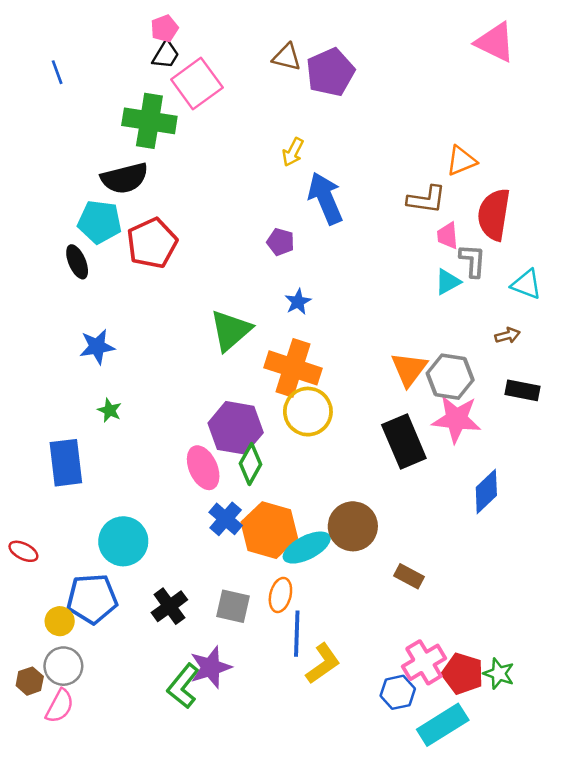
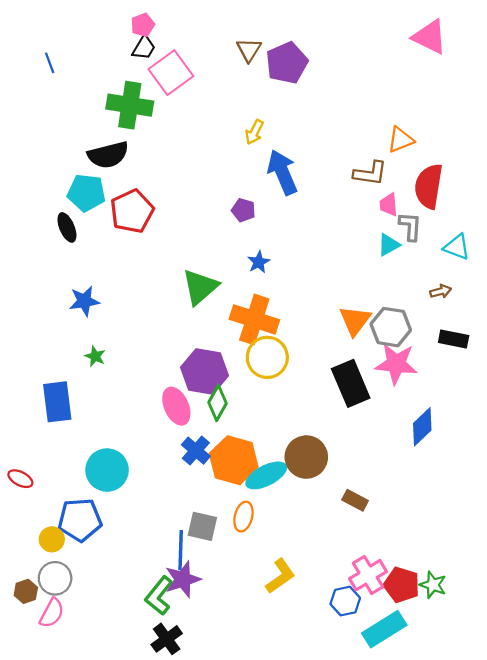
brown triangle: (287, 57) -> (249, 50), turned 48
black cross: (169, 606) -> (167, 639), moved
blue line: (297, 634) -> (181, 550), moved

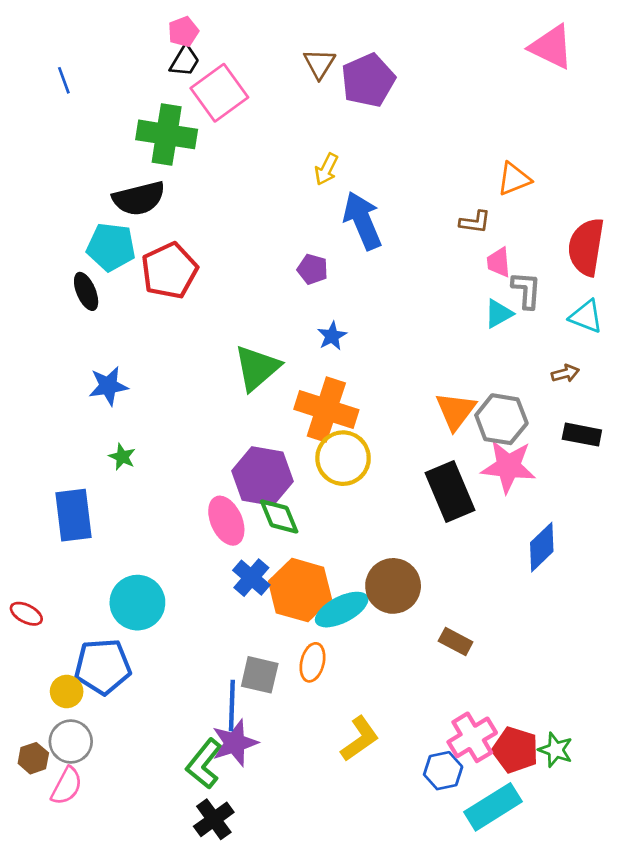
brown L-shape: (370, 173) -> (475, 222), size x0.7
red semicircle: (429, 186) -> (586, 247), moved
green diamond: (217, 403) -> (279, 516), turned -52

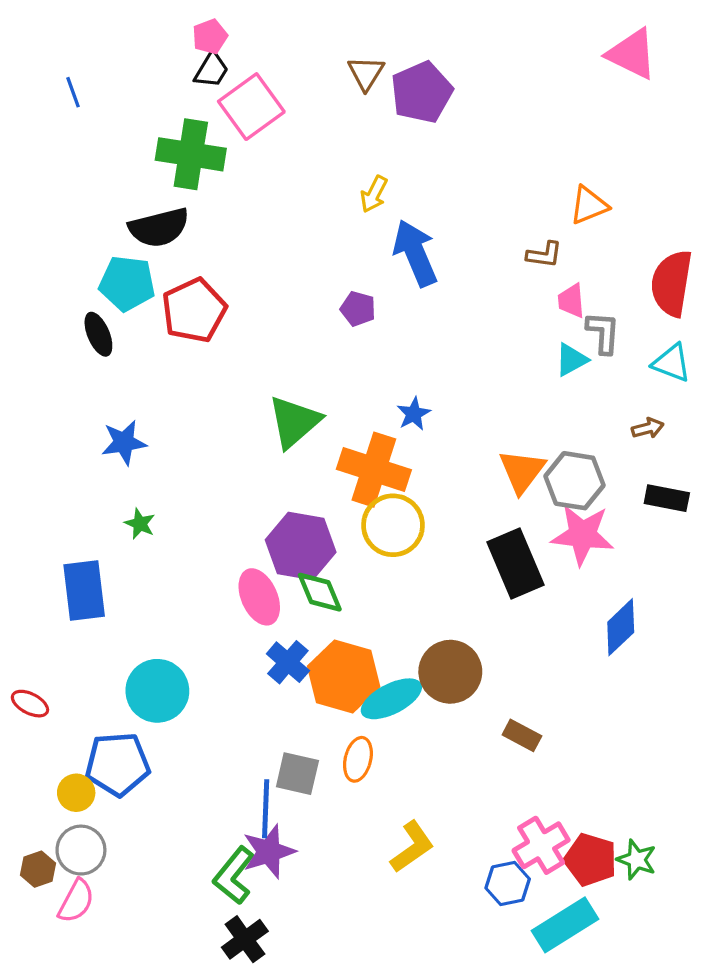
blue star: (332, 336) -> (414, 414), moved

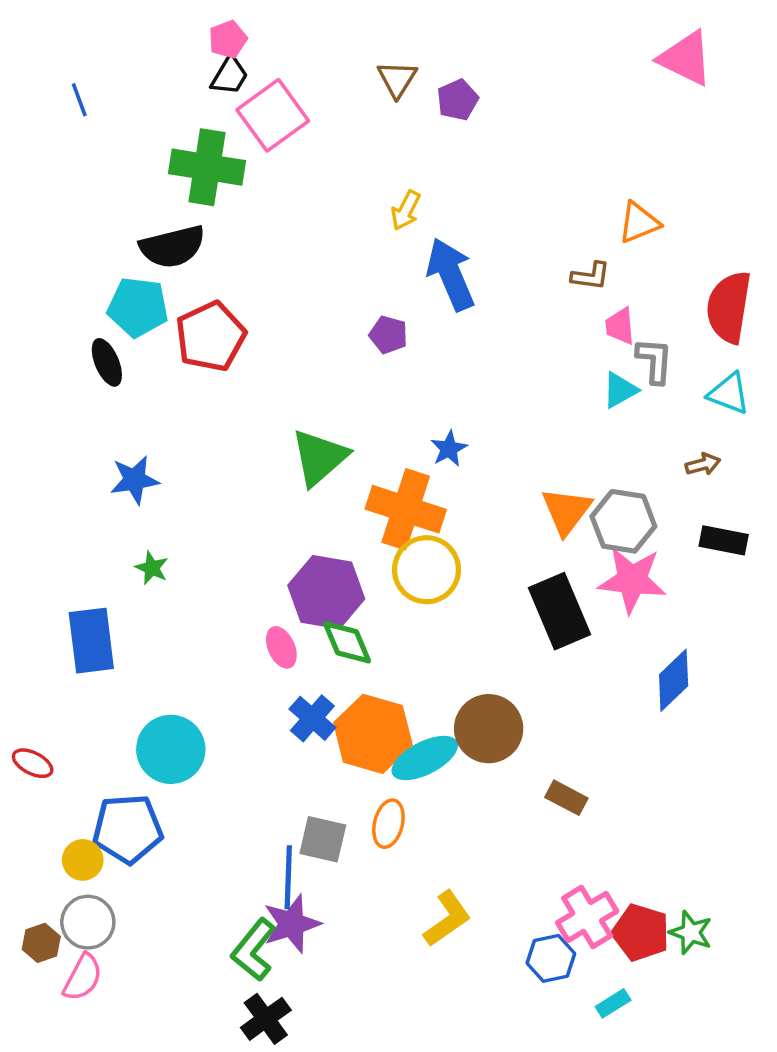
purple pentagon: (422, 92) -> (458, 100), size x0.6
pink ellipse: (259, 597) -> (281, 647), size x0.7
cyan rectangle: (565, 925) -> (613, 1003), size x0.5

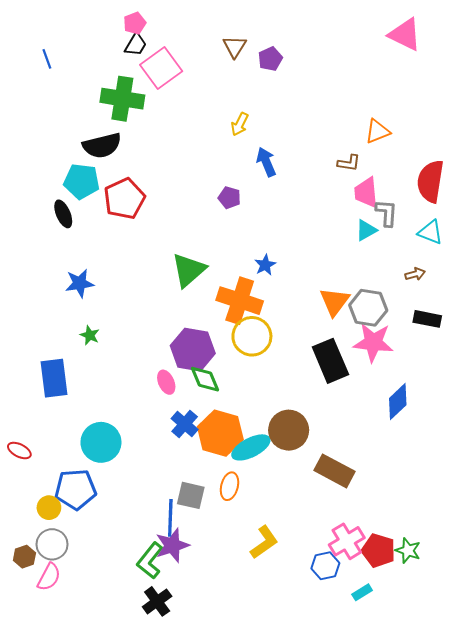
blue arrow: (451, 274) -> (266, 162), size x0.7
pink trapezoid: (620, 326) -> (366, 192), size x1.4
brown rectangle: (566, 798) -> (335, 471), size x1.6

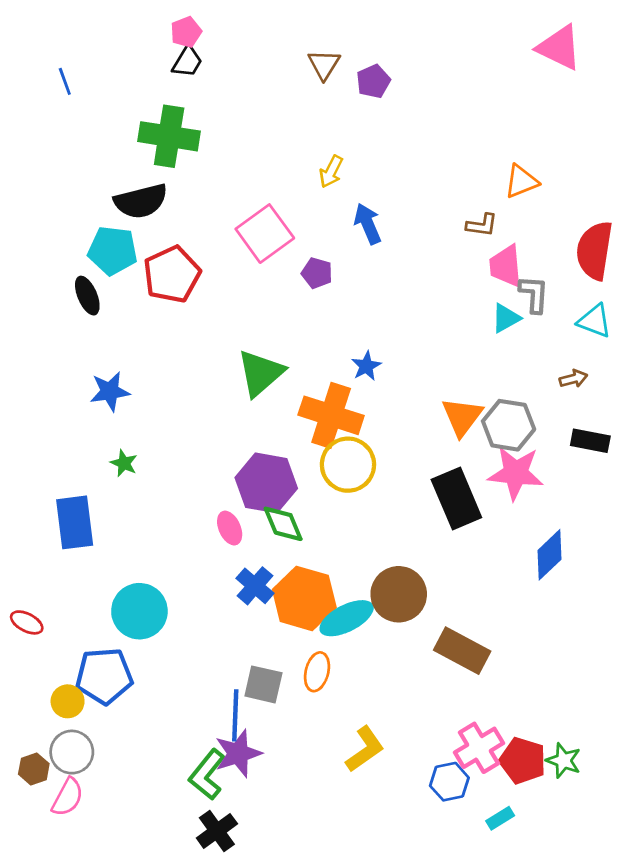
pink square: (161, 68) -> (265, 234), moved

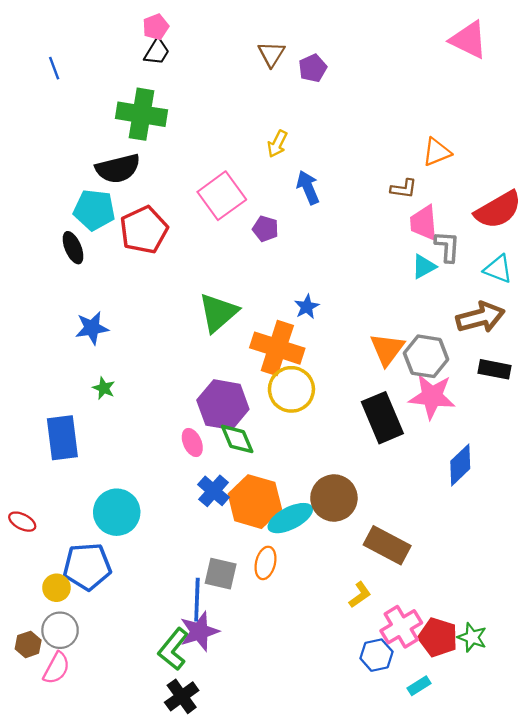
red semicircle: (595, 250) -> (498, 210), turned -129
brown arrow: (573, 379) -> (480, 317), size x2.0
yellow L-shape: (365, 749) -> (360, 595), moved, size x0.7

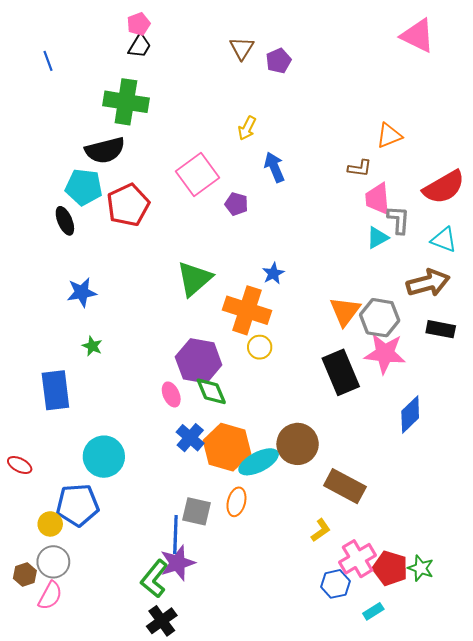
yellow circle: (291, 389) -> (260, 347), size x0.6

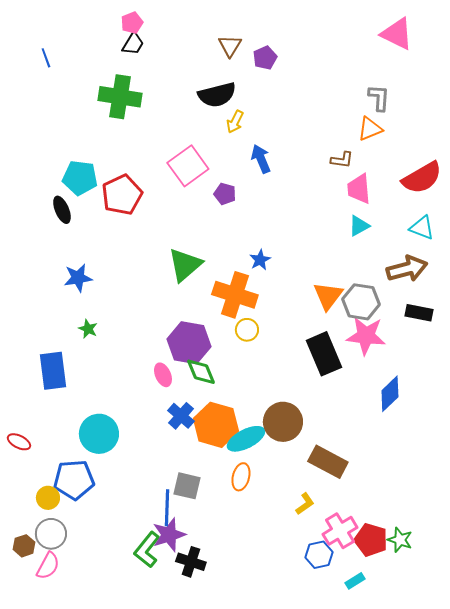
black semicircle: (105, 150) -> (217, 95), moved
gray L-shape: (399, 220) -> (379, 98), moved
orange ellipse: (236, 502) -> (241, 477), moved
black cross: (162, 621) -> (191, 562), moved, turned -36

